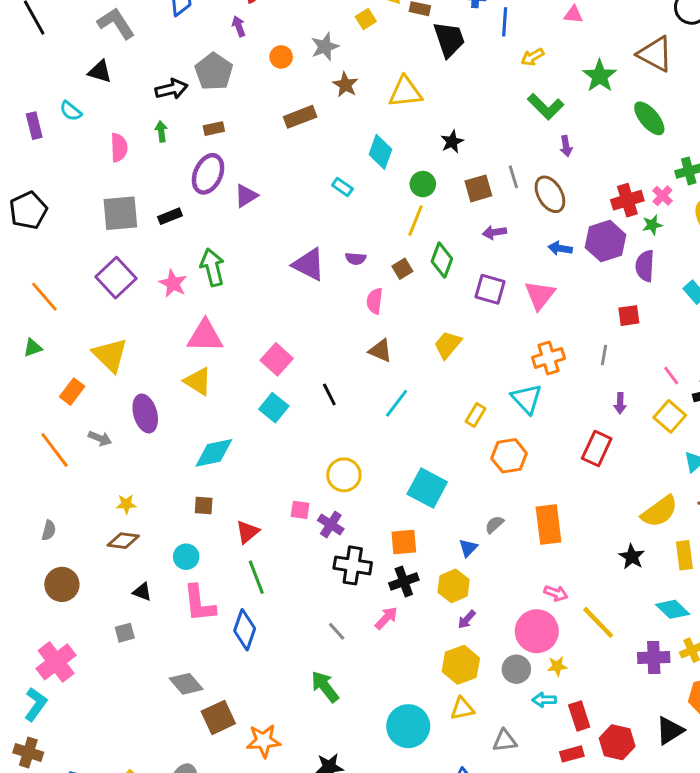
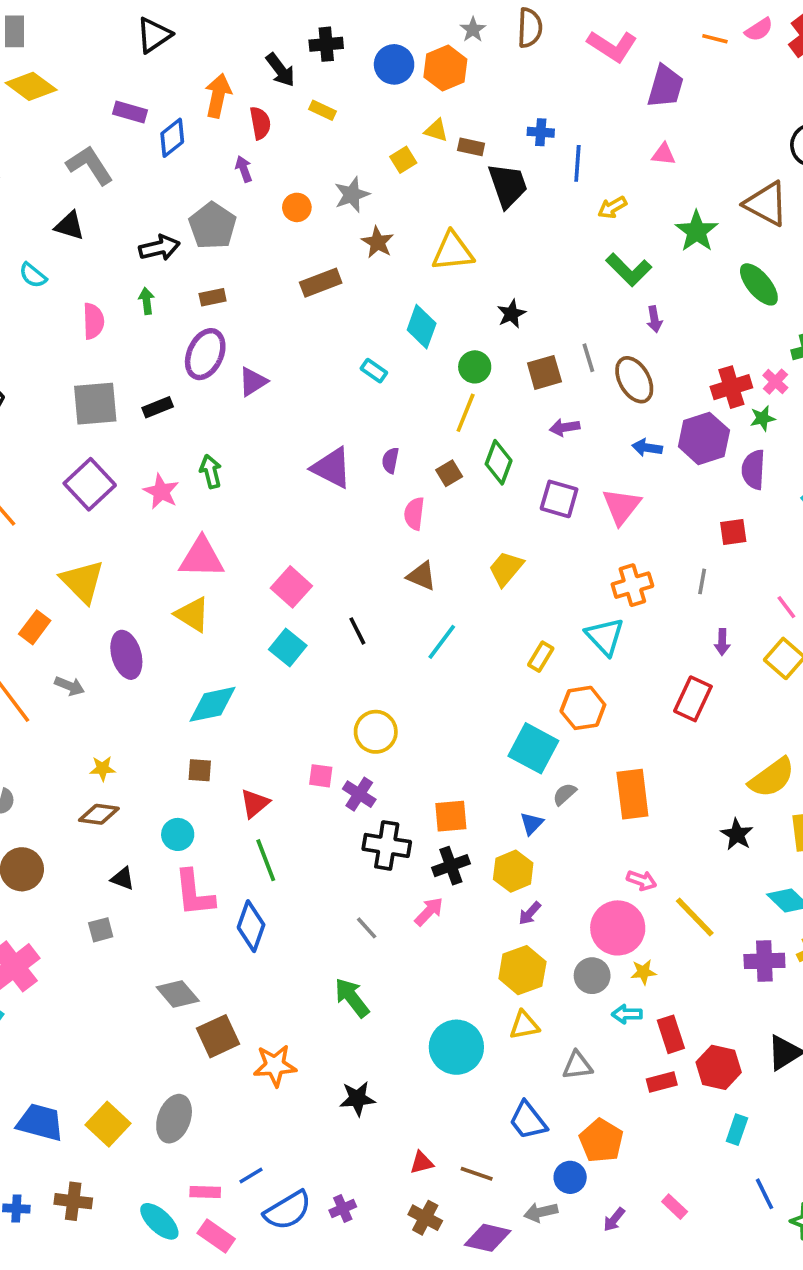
purple semicircle: (356, 259) -> (390, 460), turned 96
green arrow: (212, 267) -> (211, 471), size x0.7
cyan square: (427, 488) -> (533, 748), moved

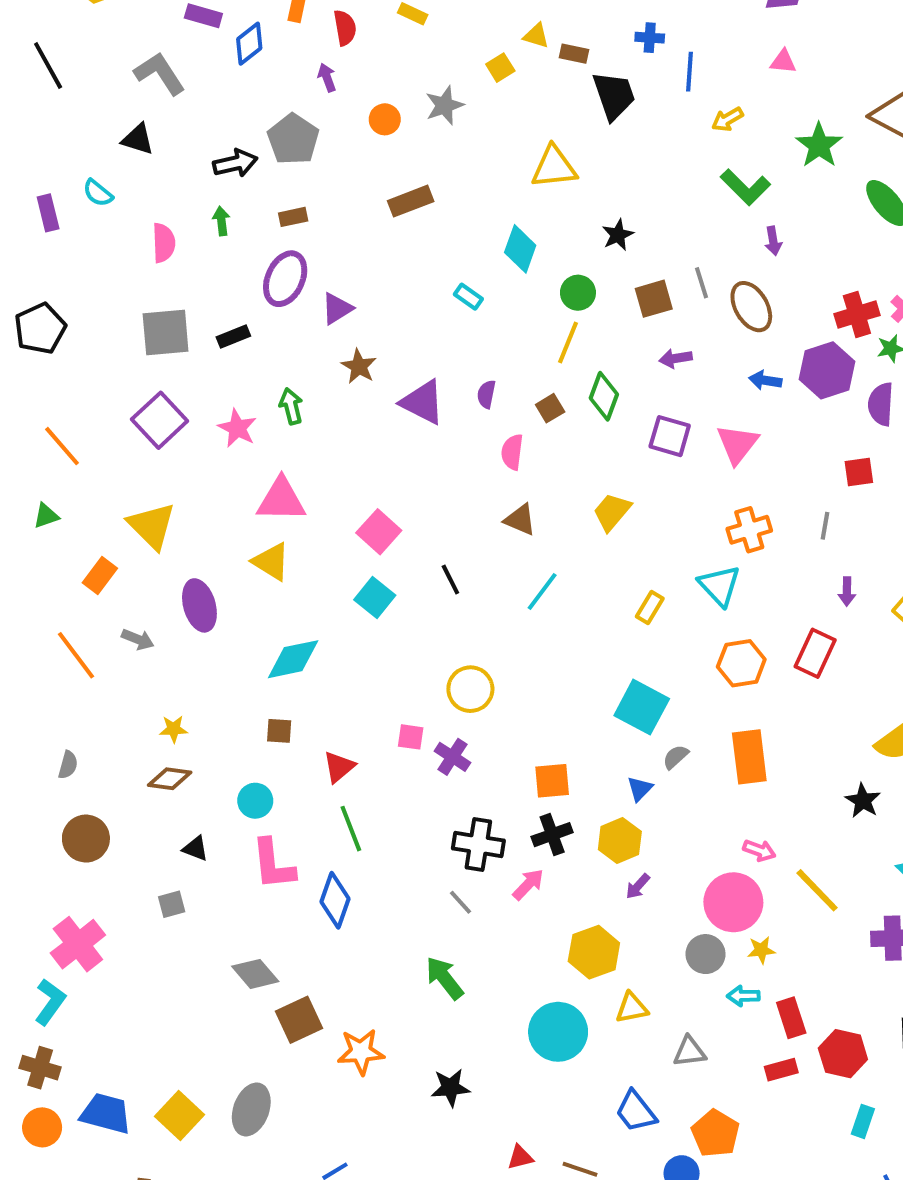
brown star: (378, 242) -> (359, 366), moved
orange hexagon: (583, 708) -> (741, 663), moved
black cross: (387, 845) -> (478, 845), moved
yellow hexagon: (522, 970) -> (594, 952), moved

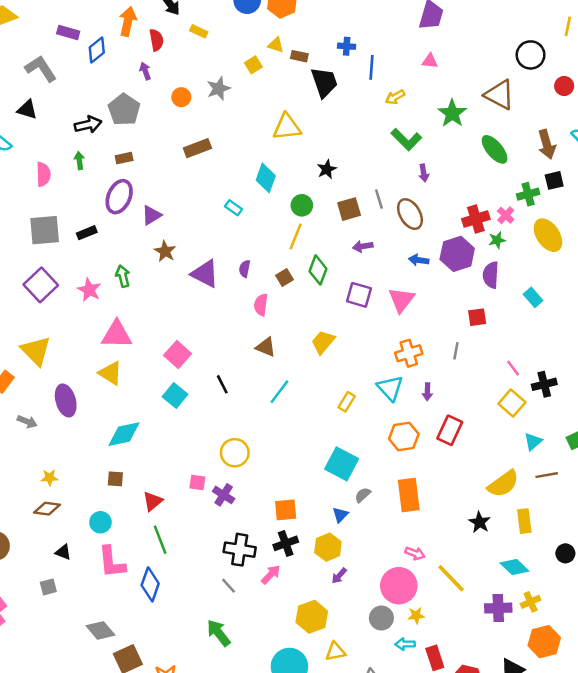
purple arrow: (847, 591) -> (427, 392), moved

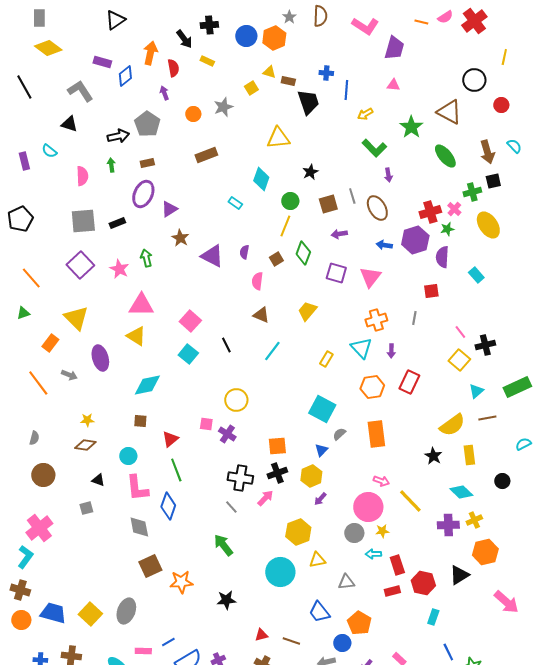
gray diamond: (100, 630) -> (139, 527), moved, turned 30

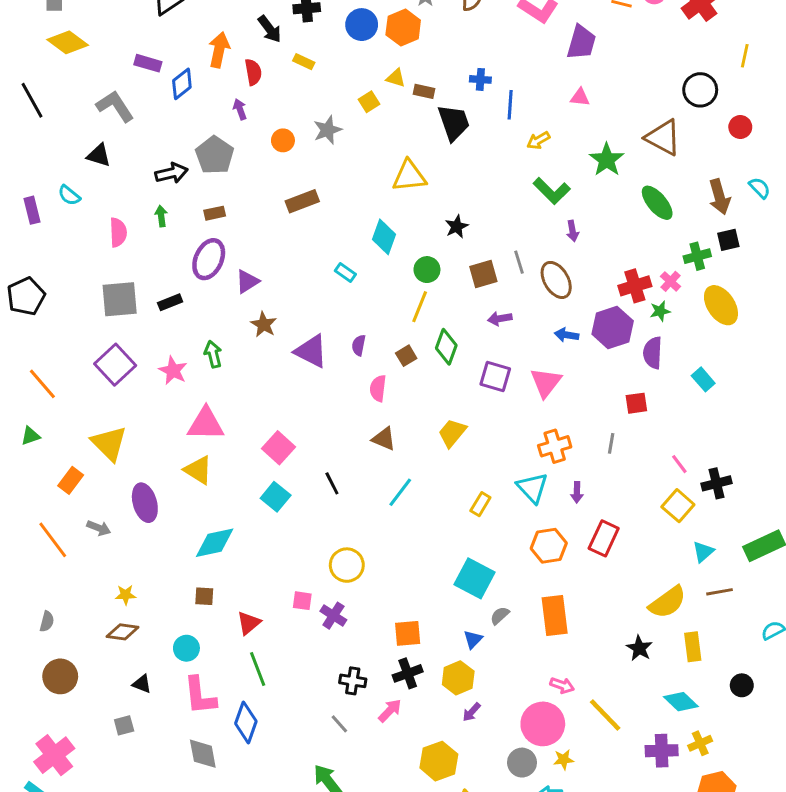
black cross: (240, 478) -> (353, 681), size x0.7

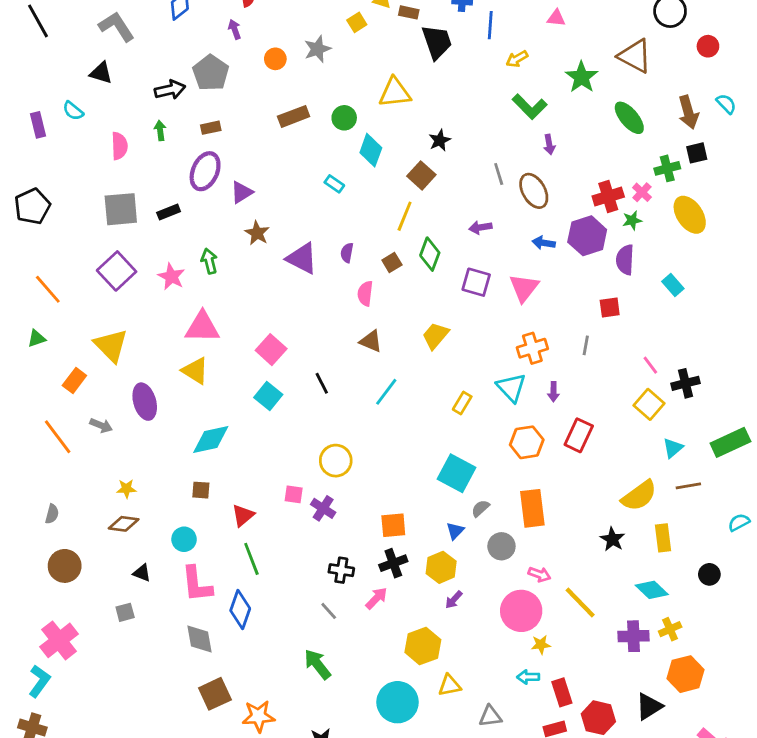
green circle: (427, 270) -> (344, 118), moved
brown square: (483, 274) -> (421, 175), moved, turned -32
gray circle: (522, 763) -> (501, 546), moved

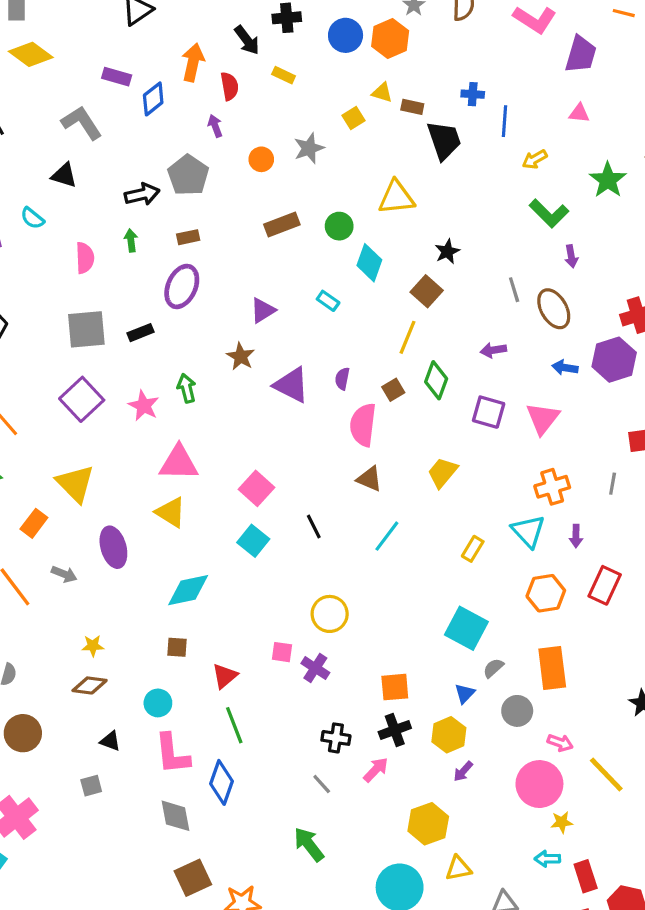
purple triangle: (242, 192) -> (263, 310), moved
pink semicircle: (365, 293) -> (363, 425), size x1.5

